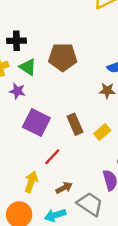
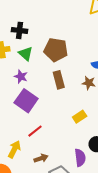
purple star: (17, 91) -> (21, 77), moved
brown rectangle: (75, 124) -> (59, 80), moved

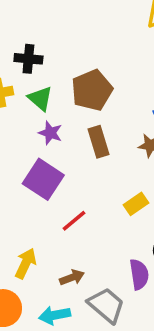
brown pentagon: (56, 50) -> (92, 90), turned -30
purple star: (21, 77) -> (50, 133), moved
red line: (35, 131) -> (74, 221), moved

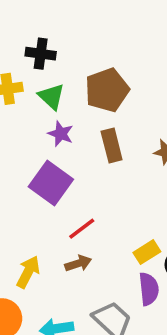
yellow rectangle: (136, 204) -> (147, 252), moved
brown arrow: (72, 277) -> (78, 263), moved

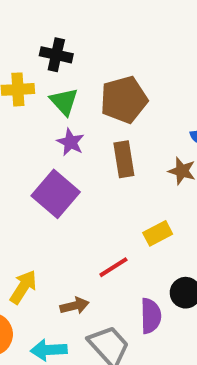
red line: (82, 229) -> (113, 267), moved
yellow rectangle: (147, 252) -> (158, 233), moved
brown arrow: (78, 263) -> (75, 306), moved

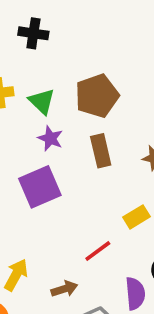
black cross: (56, 55) -> (33, 33), moved
purple square: (56, 194) -> (40, 187), turned 30

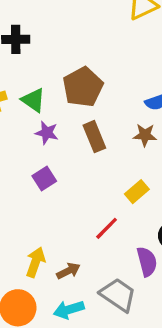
purple square: (40, 187) -> (44, 179), size x0.6
brown arrow: (64, 289) -> (68, 271), moved

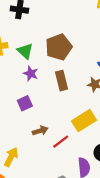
yellow rectangle: (137, 192) -> (84, 121), size x1.5
brown arrow: (68, 271) -> (40, 131), moved

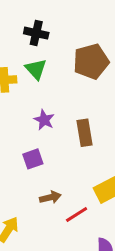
brown pentagon: (59, 47) -> (91, 61), moved
green triangle: (25, 51) -> (36, 69), moved

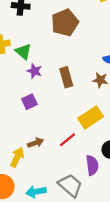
green triangle: (36, 69) -> (23, 52), moved
brown arrow: (50, 197) -> (36, 143), moved

